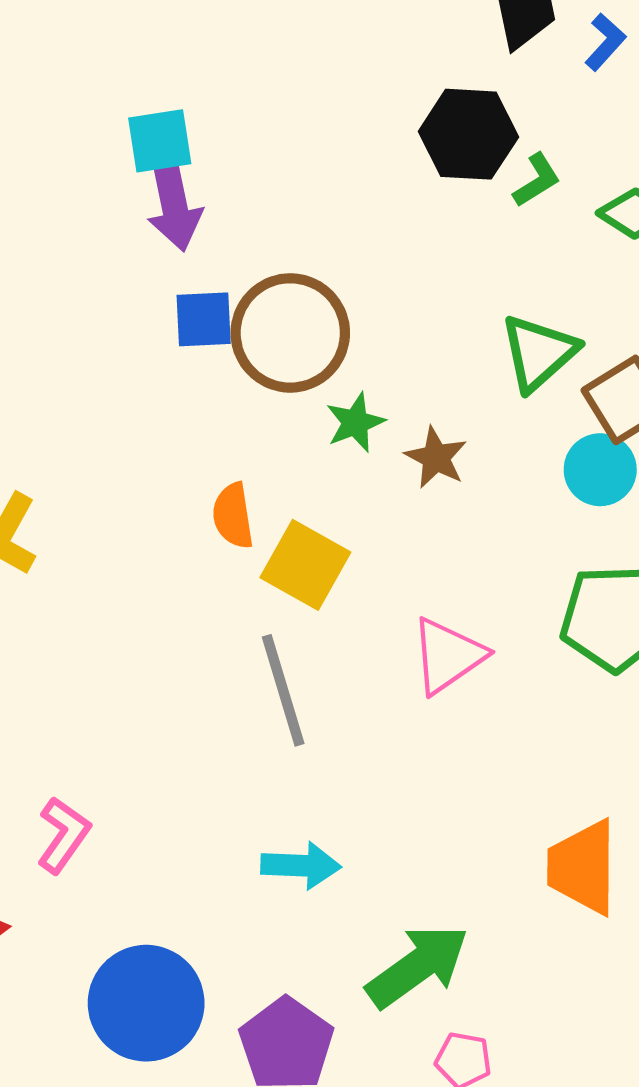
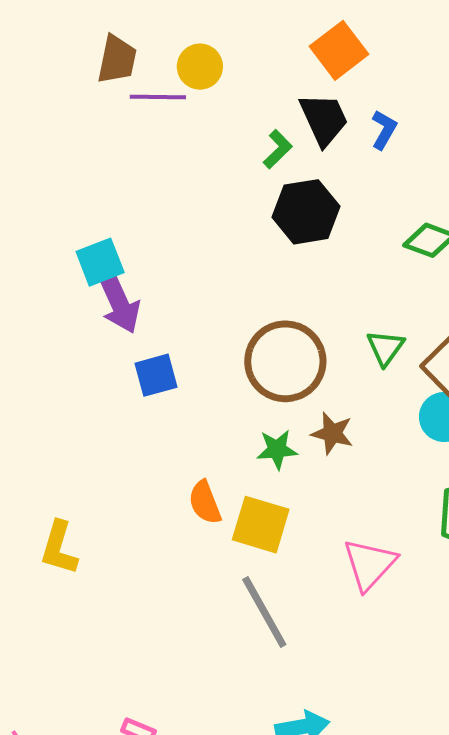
green L-shape: (537, 180) -> (278, 149), moved
brown circle: (290, 333) -> (285, 361), moved
green triangle: (539, 353) -> (385, 348), size x0.7
green star: (355, 422) -> (277, 449), moved, turned 30

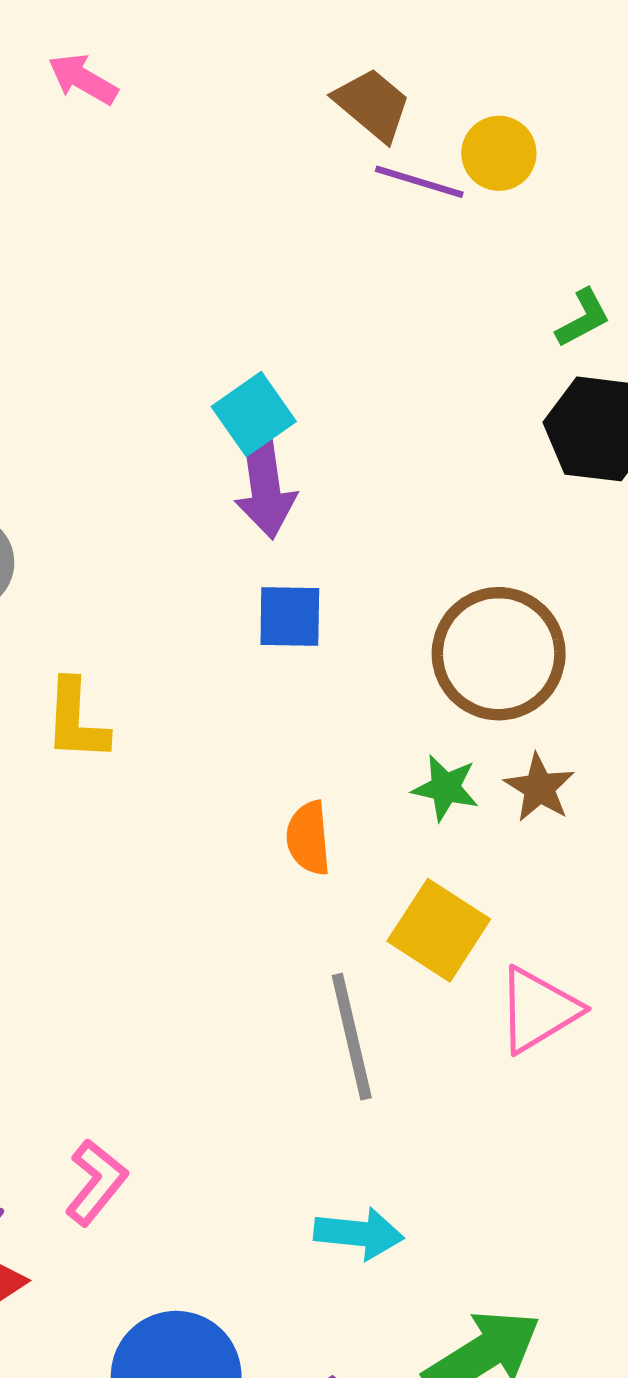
brown trapezoid: (117, 59) -> (372, 104), turned -78
cyan square: (100, 262) -> (254, 414), turned -30
yellow square: (261, 525) -> (439, 930), moved
yellow L-shape: (59, 548) -> (76, 720), moved, turned -30

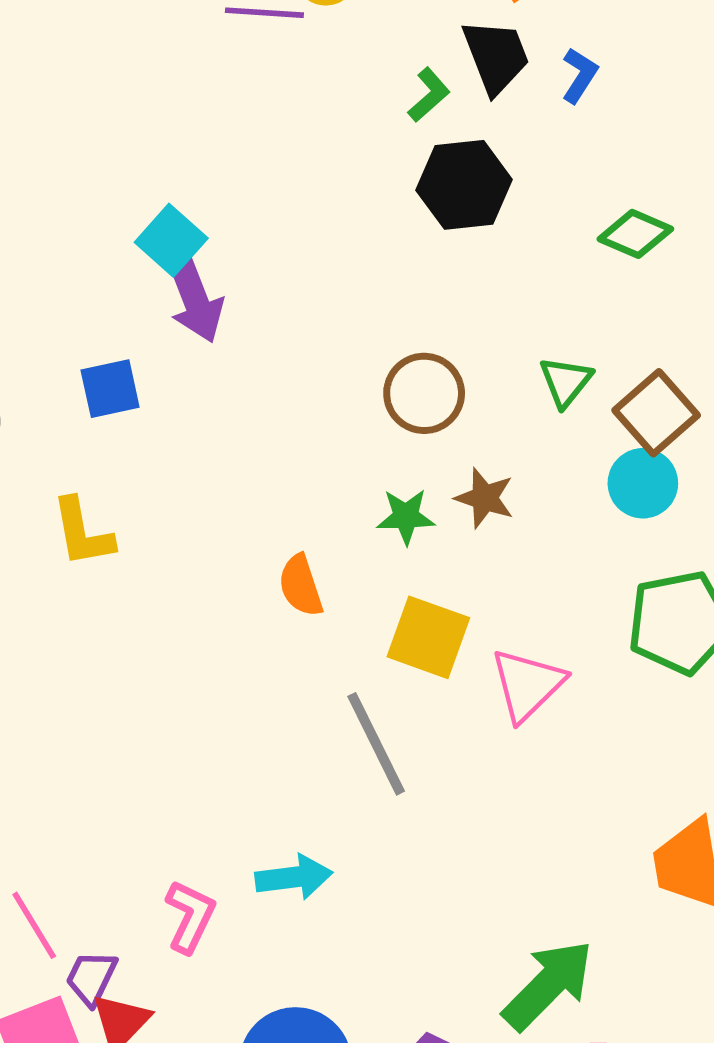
blue square: (290, 616) -> (110, 389), moved
brown circle: (499, 654) -> (424, 393), size x0.7
cyan arrow: (359, 1234) -> (294, 877), moved

